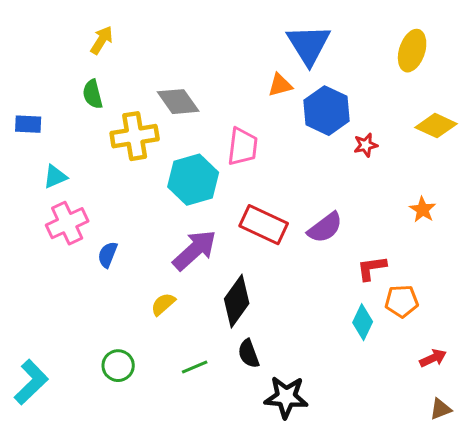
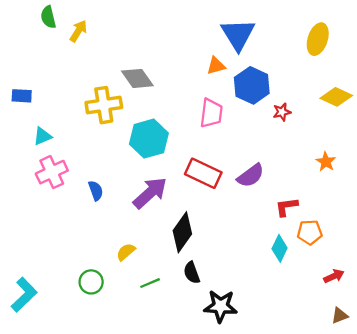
green semicircle: (93, 94) -> (48, 17), moved
pink trapezoid: (243, 147) -> (211, 113), moved
blue semicircle: (108, 255) -> (96, 191), moved, turned 138
yellow semicircle: (163, 304) -> (126, 252), moved

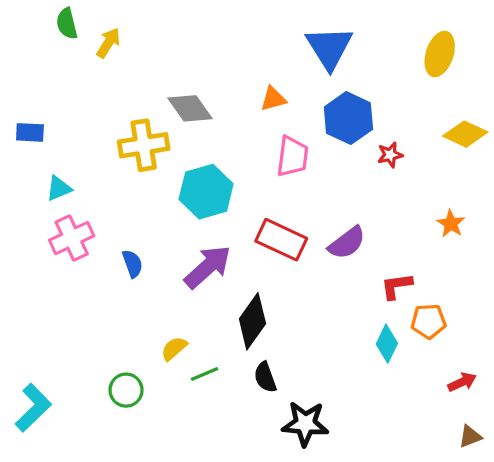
orange triangle: (216, 66) -> (273, 99), moved
green line: (150, 283) -> (204, 374), moved

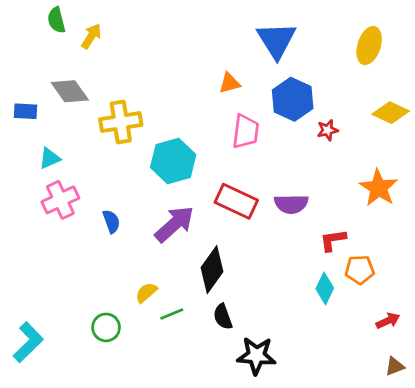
gray diamond: (190, 108) -> (70, 91), moved
orange star: (451, 224) -> (378, 188), size x1.6
purple semicircle: (347, 243) -> (291, 204), turned 36

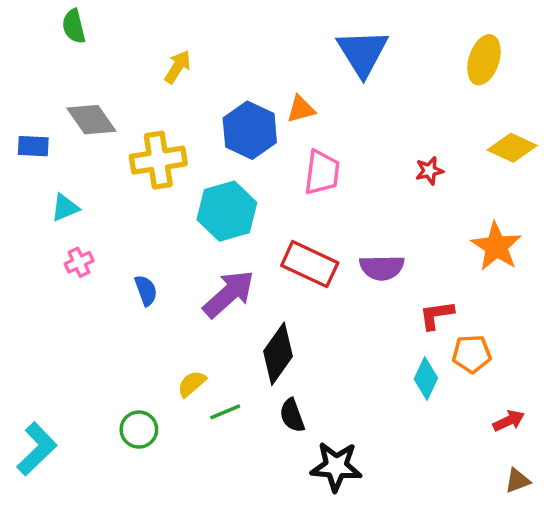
yellow arrow: (91, 36) -> (178, 67), moved
blue hexagon: (293, 99) -> (250, 130), moved
pink cross: (60, 200) -> (79, 262), size x0.6

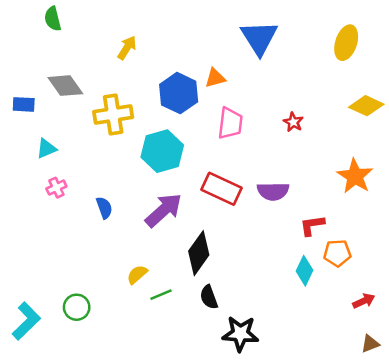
red star: (429, 171) -> (293, 122), moved, turned -30
green circle: (139, 430) -> (77, 307), moved

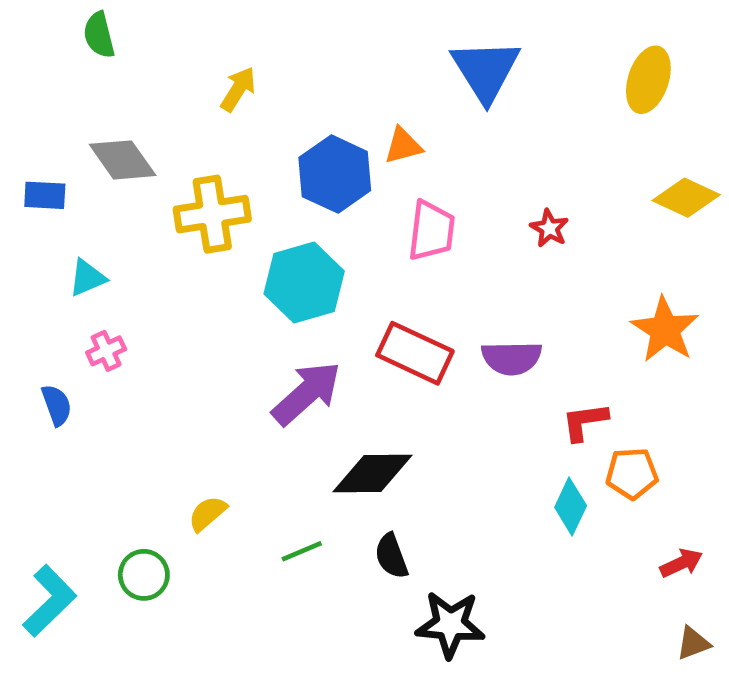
blue semicircle: (104, 208) -> (57, 405), moved
black diamond: (199, 253) -> (373, 473), turned 54
yellow semicircle: (137, 274) -> (207, 514), moved

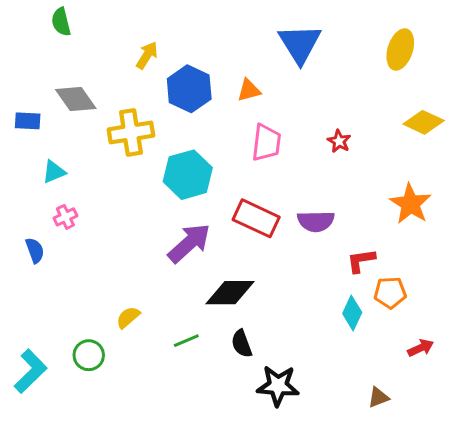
blue hexagon: (335, 174) -> (189, 89), moved
brown triangle: (693, 643) -> (378, 397), moved

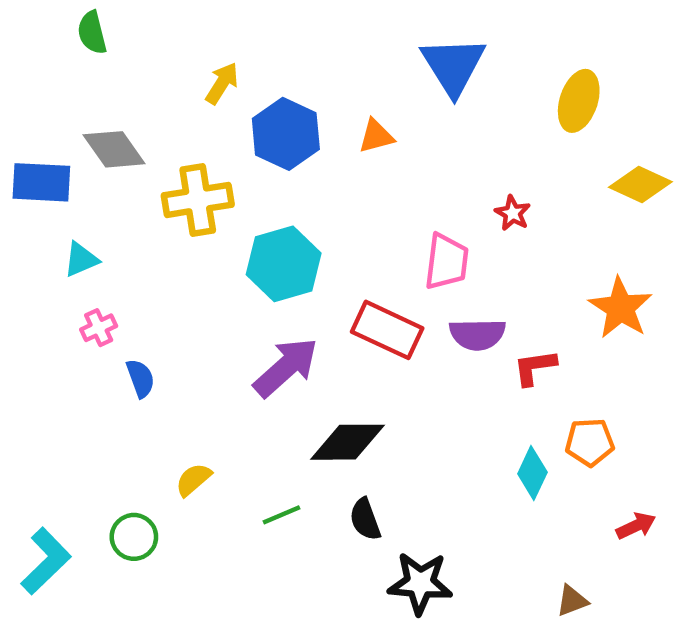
yellow ellipse: (400, 49) -> (579, 101), moved
blue rectangle: (28, 121) -> (41, 182), size x1.5
pink trapezoid: (266, 143) -> (447, 262), moved
blue semicircle: (35, 250) -> (140, 378), moved
red L-shape: (361, 261) -> (535, 367), moved

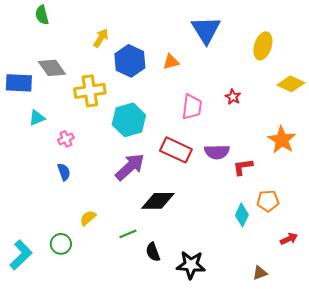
pink trapezoid: (447, 262) -> (192, 107), moved
pink cross: (99, 328) -> (66, 139), moved
black semicircle: (365, 519) -> (153, 252), moved

